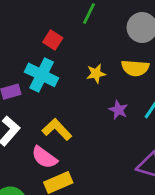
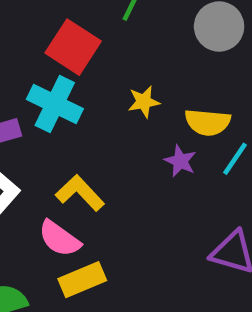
red square: (53, 40) -> (73, 47), size x1.6
yellow semicircle: (135, 68) -> (208, 122), moved

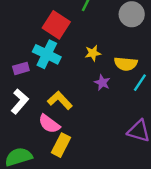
purple star: (180, 161) -> (102, 83), moved
yellow rectangle: (82, 280) -> (61, 145), turned -40

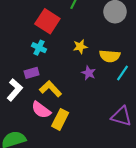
cyan cross: (47, 54) -> (39, 48), size x0.6
purple rectangle: (21, 68) -> (32, 73), moved
yellow rectangle: (61, 145) -> (60, 119), moved

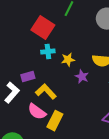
yellow star: (80, 47) -> (68, 60), moved
cyan cross: (39, 48) -> (48, 52), moved, turned -32

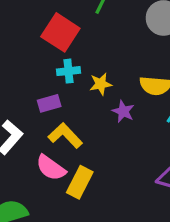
purple rectangle: (28, 77) -> (49, 103), moved

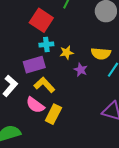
purple rectangle: (49, 103) -> (34, 65), size x1.5

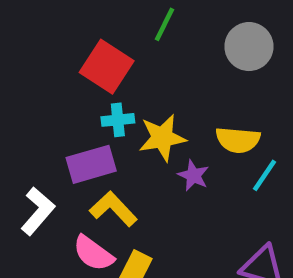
yellow star: (67, 53) -> (162, 138), size x1.5

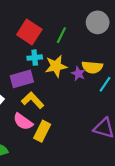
green line: (165, 24) -> (61, 35), moved
purple star: (193, 175) -> (78, 74), moved

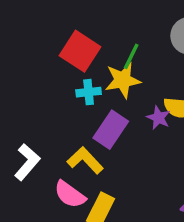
yellow star: (56, 66) -> (123, 80), moved
purple rectangle: (22, 79) -> (111, 130), moved, turned -40

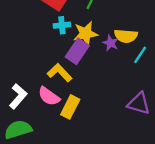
yellow star: (123, 80) -> (86, 34), moved
white L-shape: (27, 162) -> (18, 96), moved

